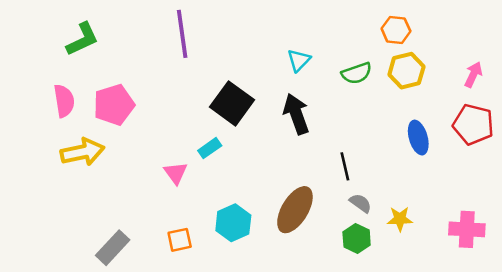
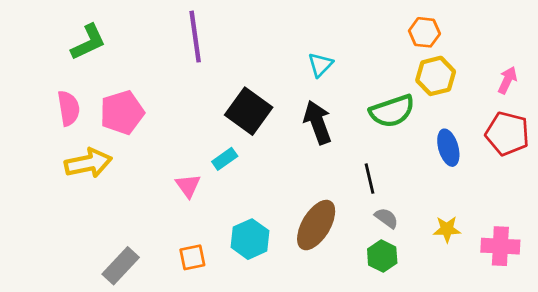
green semicircle: (357, 73) -> (392, 111), moved, size x1.4
yellow star: (400, 219) -> (447, 229), moved

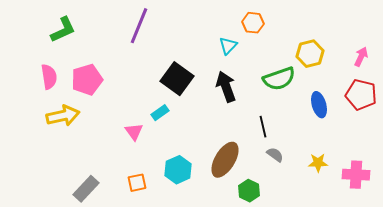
orange hexagon: (424, 32) -> (253, 23), moved
purple line: (195, 37) -> (139, 26), turned 30
green hexagon: (382, 256) -> (249, 191), moved

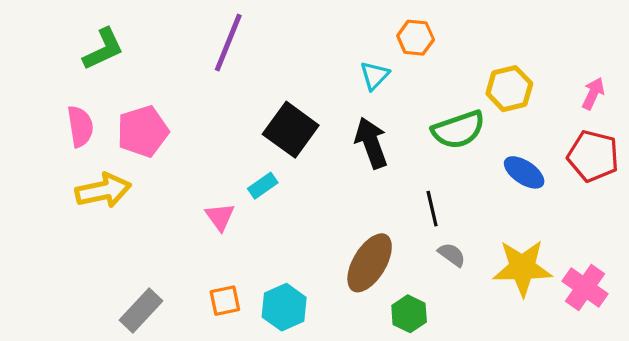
blue ellipse: (319, 105) -> (524, 172), turned -40
yellow star: (318, 163) -> (522, 268), size x1.8
cyan hexagon: (178, 170) -> (284, 307), moved
pink cross: (356, 175) -> (585, 287), turned 32

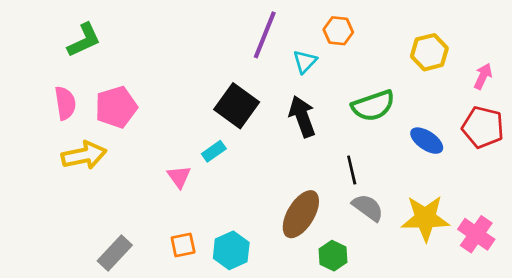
purple line: (228, 43) -> (265, 35), moved
yellow hexagon: (509, 89) -> (429, 52), moved
gray semicircle: (452, 255) -> (368, 208), size x1.4

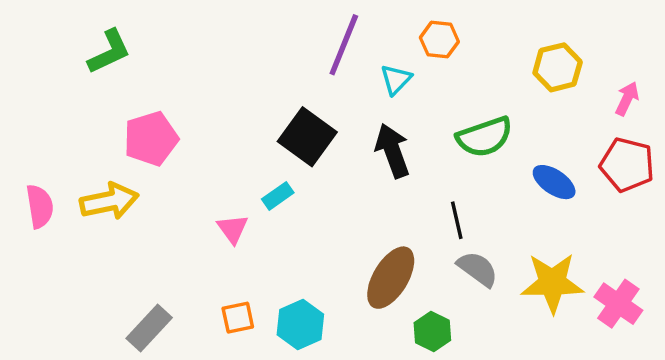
pink semicircle: (65, 103) -> (40, 206), moved

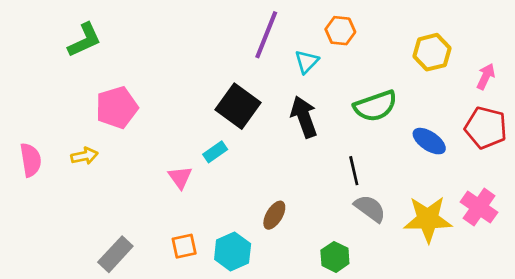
yellow arrow: (109, 201) -> (84, 156), size x0.6
brown ellipse: (391, 278) -> (274, 215), moved, size x0.6
pink cross: (618, 304) -> (479, 207), moved

